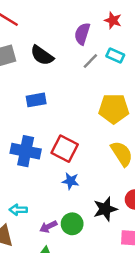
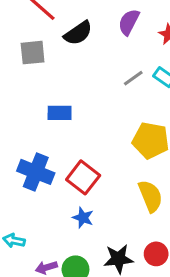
purple semicircle: (82, 34) -> (129, 22), moved
black semicircle: (42, 55) -> (78, 33), moved, turned -80

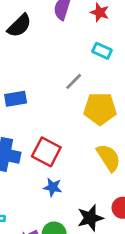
gray line: (133, 78) -> (74, 81), moved

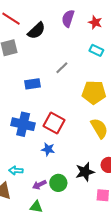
gray line: (74, 81) -> (62, 68), moved
blue star: (53, 187) -> (48, 149), moved

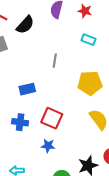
gray line: (62, 68) -> (55, 61), turned -32
blue rectangle: (33, 84) -> (27, 89), moved
blue cross: (23, 124) -> (20, 122), size x0.7

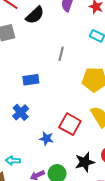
red square: (52, 118) -> (70, 124), moved
blue cross: (20, 122) -> (21, 112), turned 35

